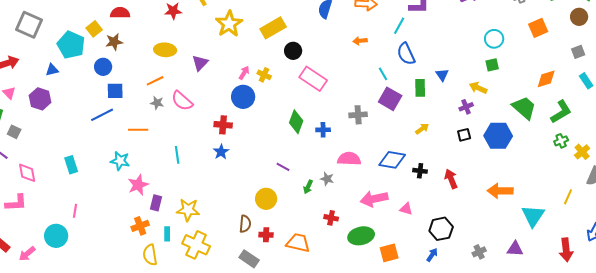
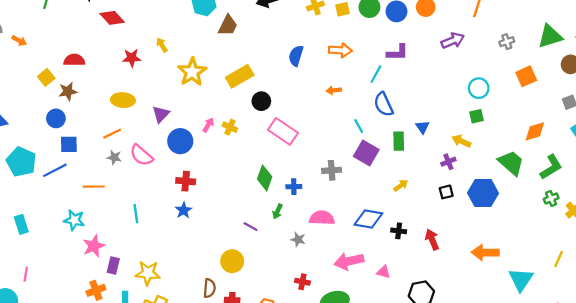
cyan pentagon: (71, 45) -> (21, 162), moved
blue circle: (243, 97) -> (180, 141), moved
green arrow: (308, 187) -> (278, 211), moved

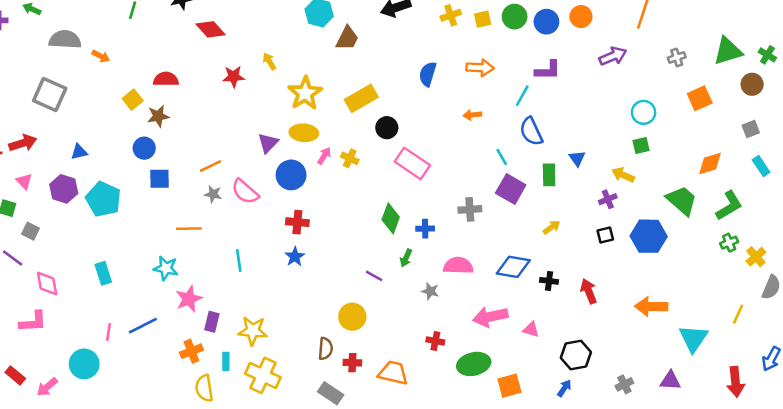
yellow ellipse: (123, 100) -> (304, 133), moved
blue line: (55, 170) -> (143, 326), moved

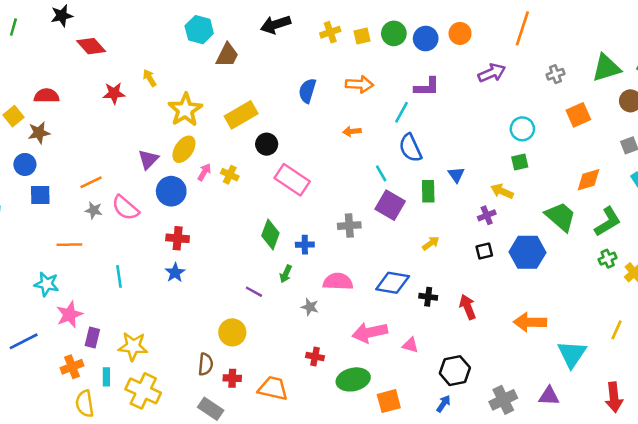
yellow ellipse: (304, 133) -> (184, 149), turned -60
gray cross: (624, 384) -> (503, 400), size x1.5

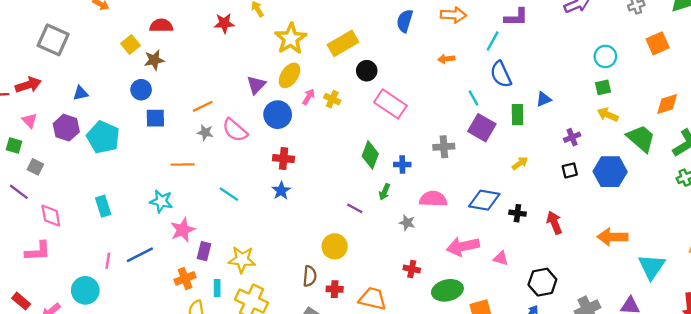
blue triangle: (456, 175) -> (544, 99), turned 42
yellow arrow: (502, 191) -> (608, 115), moved
cyan line: (119, 276) -> (229, 194), turned -48

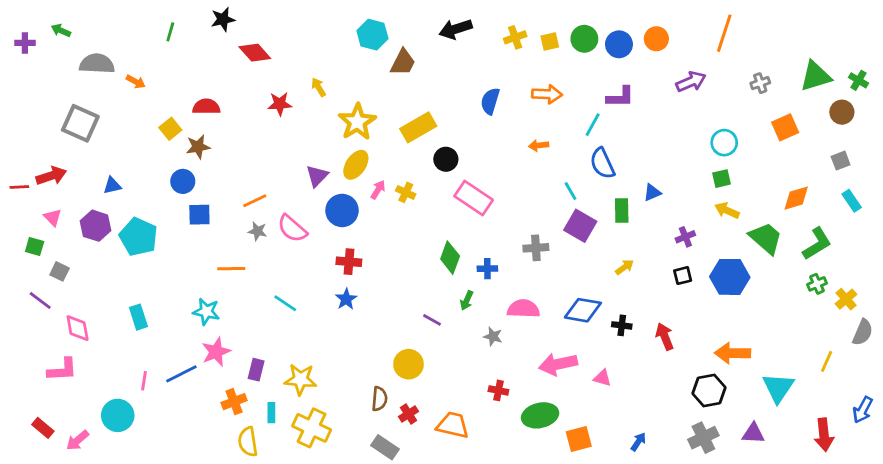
pink star: (183, 230) -> (216, 352), moved
black hexagon: (542, 282) -> (709, 390), moved
red cross: (335, 289) -> (408, 414), turned -35

